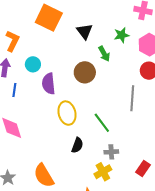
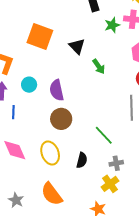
green star: (122, 35) -> (112, 25), moved
brown circle: (85, 72) -> (61, 119), moved
purple semicircle: (49, 84) -> (57, 90), moved
yellow ellipse: (67, 113) -> (50, 153), moved

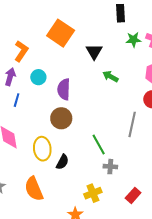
green arrow: (99, 66) -> (110, 76), turned 140
black semicircle: (82, 160) -> (62, 162), moved
gray cross: (116, 163) -> (110, 167), moved

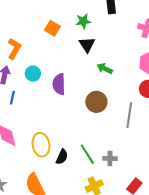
orange square: (61, 33) -> (52, 28), size x0.6
green star: (133, 40) -> (83, 21), moved
brown circle: (61, 118) -> (96, 102), moved
green line: (99, 144) -> (87, 154), moved

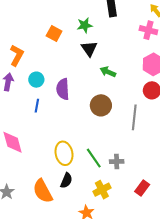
blue line: (12, 98) -> (37, 106), moved
yellow ellipse: (41, 145) -> (64, 153), moved
black semicircle: (62, 157) -> (66, 180), moved

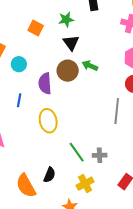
cyan circle: (36, 80) -> (19, 64), moved
brown circle: (101, 105) -> (68, 71), moved
yellow ellipse: (64, 153) -> (48, 121), moved

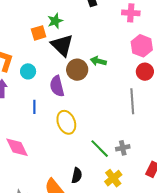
green star: (66, 19) -> (55, 21), moved
orange square: (36, 28) -> (39, 33), turned -35
black triangle: (71, 43) -> (62, 45), moved, size x1.4

